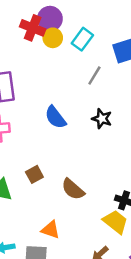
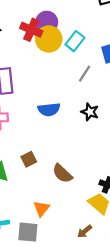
yellow circle: (53, 38) -> (49, 39), size x1.5
blue semicircle: (55, 117) -> (49, 109), turned -60
orange triangle: (51, 230) -> (41, 209), turned 48

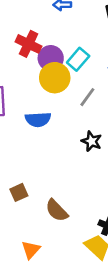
purple circle: (47, 22) -> (51, 58), moved
yellow circle: (49, 39) -> (55, 78), moved
blue semicircle: (49, 109) -> (38, 119), moved

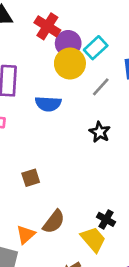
brown square: (19, 192) -> (31, 178), moved
brown semicircle: (57, 210) -> (54, 222), moved, turned -105

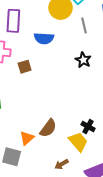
gray line: (101, 87) -> (84, 26), turned -56
brown square: (31, 178) -> (25, 67), moved

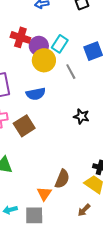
black star: (83, 60) -> (81, 116), moved
brown square: (25, 67) -> (24, 126), size x1.5

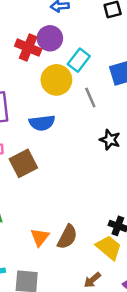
purple circle: (39, 46) -> (50, 38), moved
black star: (81, 116) -> (110, 140), moved
orange triangle: (44, 194) -> (40, 237), moved

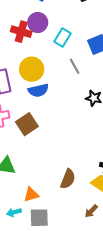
yellow circle: (56, 80) -> (32, 69), moved
orange triangle: (40, 237) -> (31, 195), moved, turned 42

